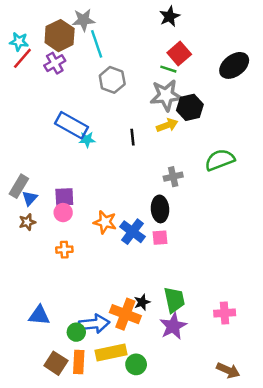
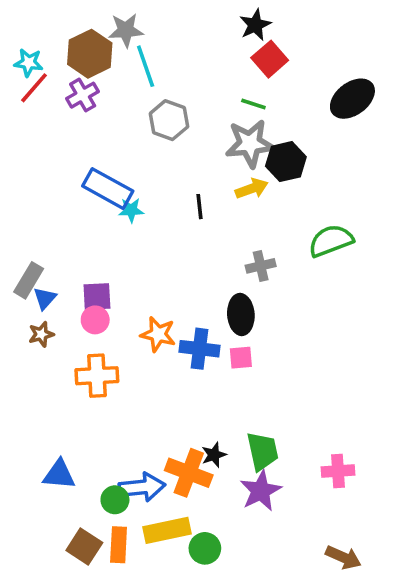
red square: (179, 53) -> (270, 59), moved
blue cross: (132, 232) -> (199, 349), turned -30
orange cross: (64, 250) -> (97, 376), size x1.6

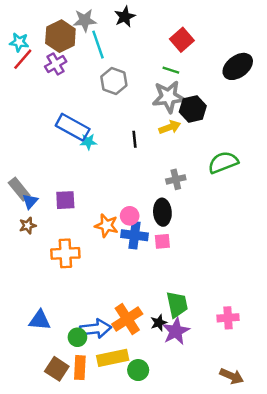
black star: (255, 25) -> (125, 17), moved
gray rectangle: (29, 280) -> (19, 189), turned -70
pink circle: (95, 320) -> (130, 216), moved
black star: (214, 455) -> (159, 323), moved
orange cross: (189, 473) -> (127, 319), turned 36

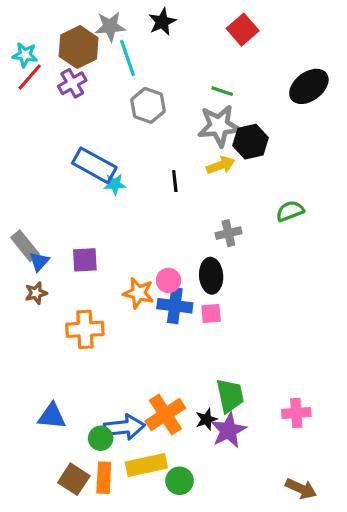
red square: (182, 40) -> (243, 30), moved
green semicircle: (223, 162) -> (290, 211), size x0.7

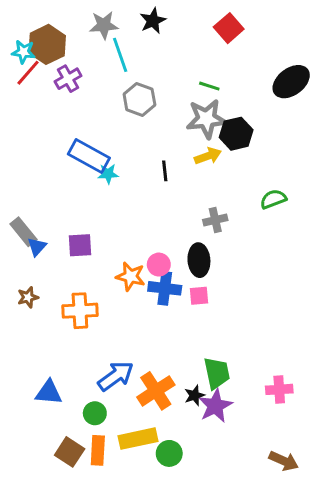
brown hexagon: (79, 47) -> (47, 44), moved
brown star: (36, 293) -> (28, 297), moved
blue arrow: (124, 427) -> (116, 376), moved, turned -30

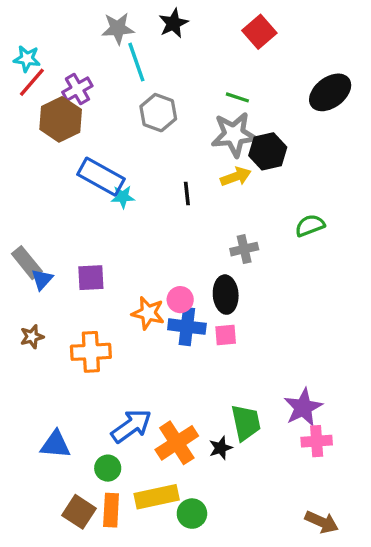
brown hexagon: (47, 44) -> (61, 119), moved
purple star: (215, 406) -> (303, 407), moved

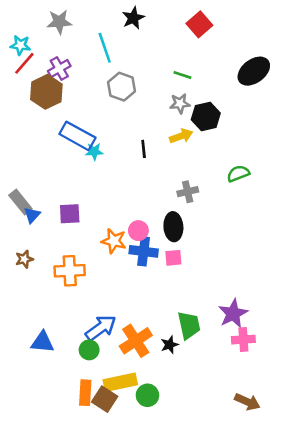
gray star: (118, 28) -> (59, 22), moved
gray star: (234, 135) -> (180, 104), size x0.6
green circle: (108, 468) -> (89, 350), moved
brown square: (79, 512) -> (105, 399), moved

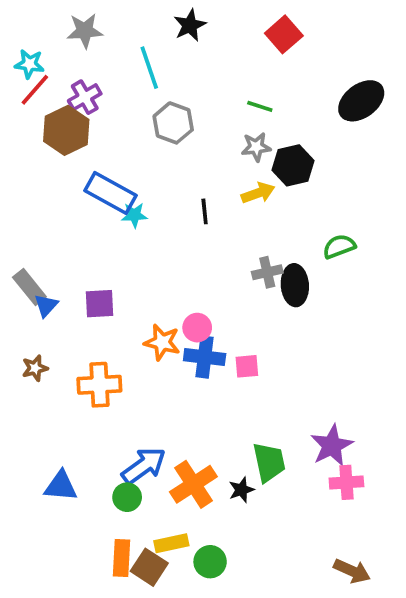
black ellipse: (173, 227) -> (295, 285), moved
yellow rectangle: (120, 382) -> (171, 543), size x0.7

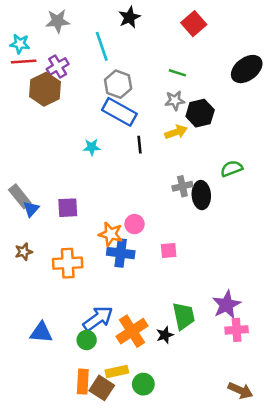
red line: (35, 90) -> (24, 61), turned 45
blue rectangle: (111, 193) -> (119, 112), moved
blue cross: (205, 357) -> (121, 253), moved

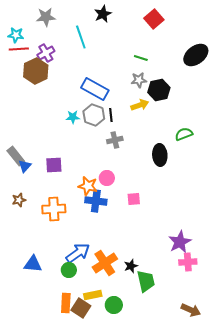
gray hexagon: (118, 84) -> (94, 115), moved
gray cross: (182, 186) -> (115, 140), moved
green trapezoid: (184, 316) -> (146, 281), moved

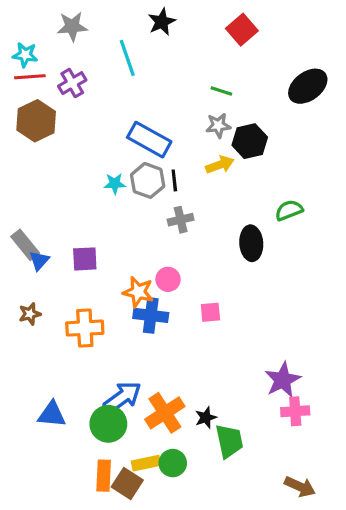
brown hexagon: (36, 71) -> (36, 121), moved
green circle: (69, 270) -> (108, 424), size x1.5
green circle: (114, 305) -> (173, 463), moved

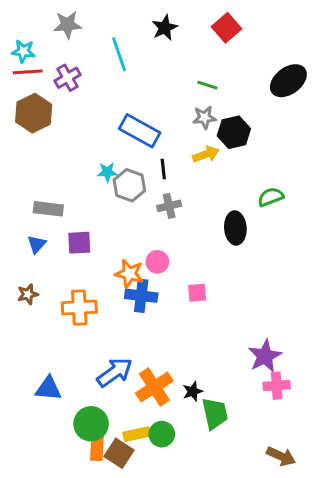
black star: (162, 22) -> (165, 28), moved
gray hexagon: (148, 180) -> (129, 185), moved
gray rectangle: (25, 245) -> (48, 209), moved, turned -44
green circle: (108, 424) -> (91, 424), moved

